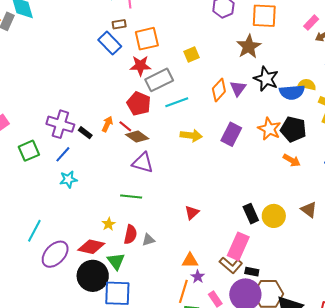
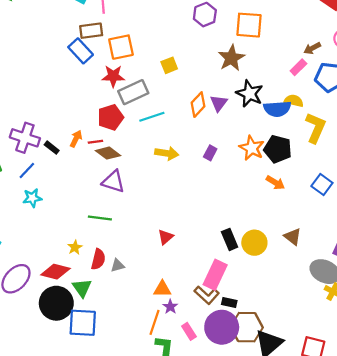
pink rectangle: (311, 23) -> (298, 67), moved
brown rectangle: (119, 24) -> (91, 31), size x1.5
red pentagon: (139, 104) -> (111, 117), turned 30
red line: (125, 126) -> (95, 142), turned -48
purple rectangle: (231, 134) -> (210, 153), size x0.6

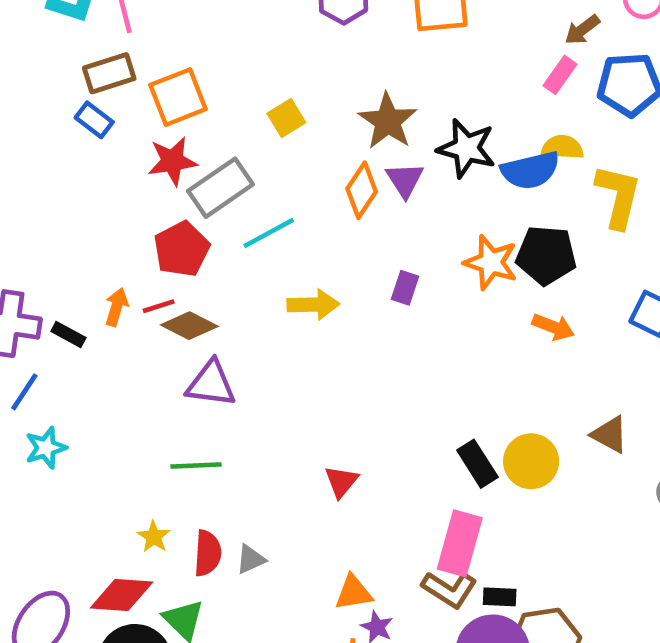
blue rectangle: (81, 51) -> (94, 120), size x0.7
brown star: (231, 58) -> (388, 121), moved

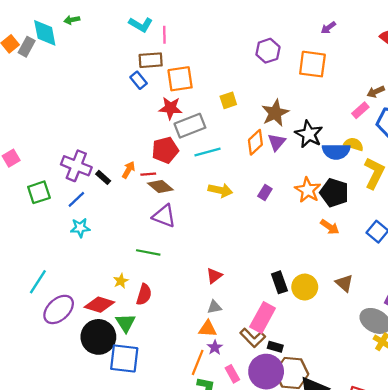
gray triangle: (251, 559) -> (214, 307), moved

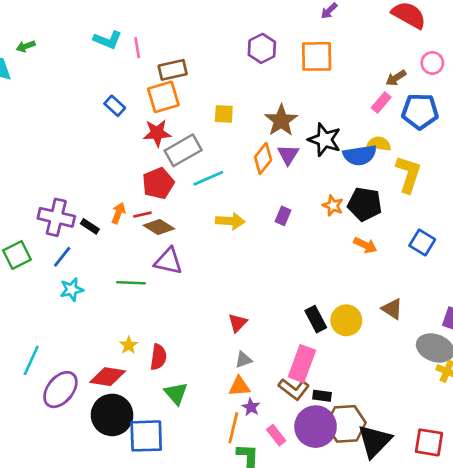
brown rectangle: (151, 60) -> (173, 70), moved
yellow square: (228, 100) -> (224, 114), turned 30
orange star: (308, 190) -> (333, 206), size x0.7
green line: (148, 252) -> (131, 283), moved
green triangle: (126, 323) -> (176, 393), moved

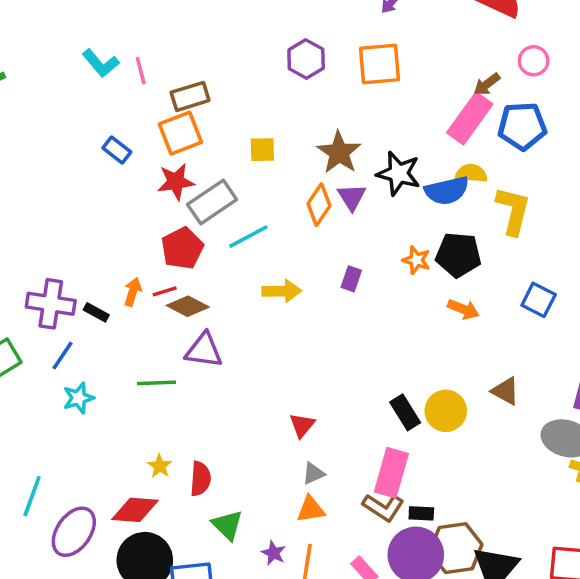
cyan L-shape: (108, 40) -> (101, 63), turned 32
pink rectangle: (381, 103) -> (470, 118), size x1.8
purple star: (251, 407) -> (274, 553), moved

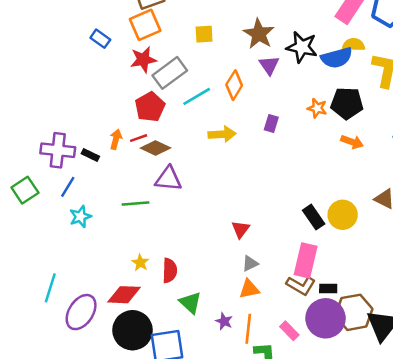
orange diamond: (319, 205) -> (234, 85), moved

